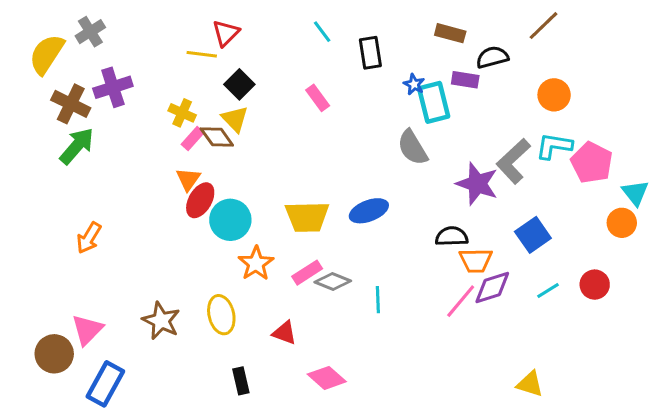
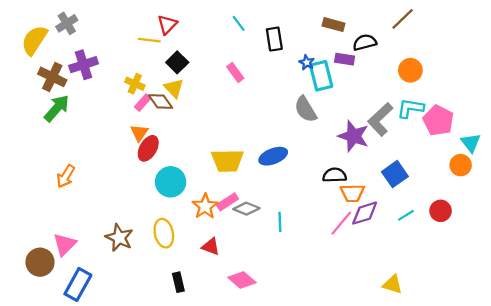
cyan circle: (230, 220) -> (171, 182), moved
orange star: (256, 263) -> (205, 206), moved

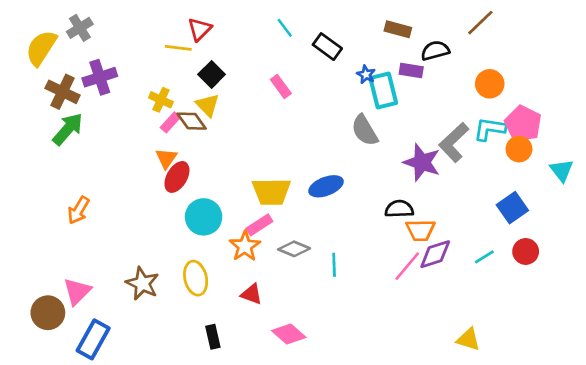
black rectangle: (274, 39) -> (327, 47), turned -45
pink pentagon: (438, 120) -> (523, 124), moved
orange circle: (461, 165) -> (519, 149), moved
blue square: (395, 174) -> (512, 208), moved
pink rectangle: (227, 202) -> (259, 225), moved

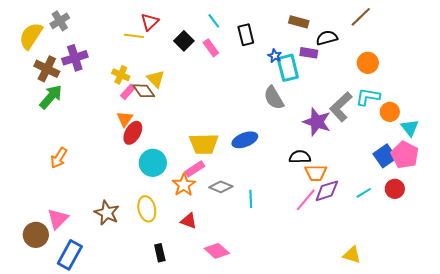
black rectangle: (327, 47) -> (246, 35), turned 40
black square: (212, 74) -> (184, 41), moved
pink rectangle: (281, 86) -> (211, 48), moved
pink pentagon: (523, 124) -> (405, 155), moved
cyan triangle: (562, 170) -> (410, 128), moved

